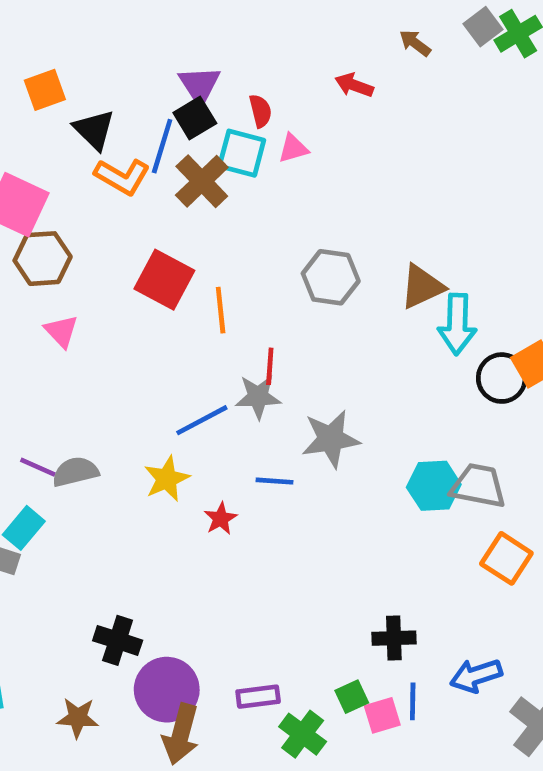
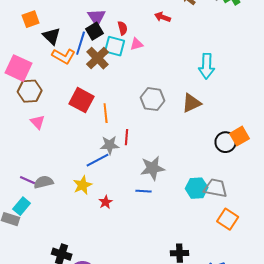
cyan arrow: (457, 324) -> (207, 66), moved
gray star: (258, 397) -> (110, 145), moved
blue line: (274, 481) -> (144, 191), moved

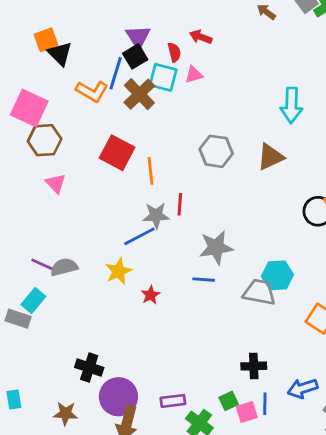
red arrow: (163, 17) -> (201, 37), moved
black triangle: (52, 36) -> (60, 54), moved
gray trapezoid: (216, 188) -> (259, 292), moved

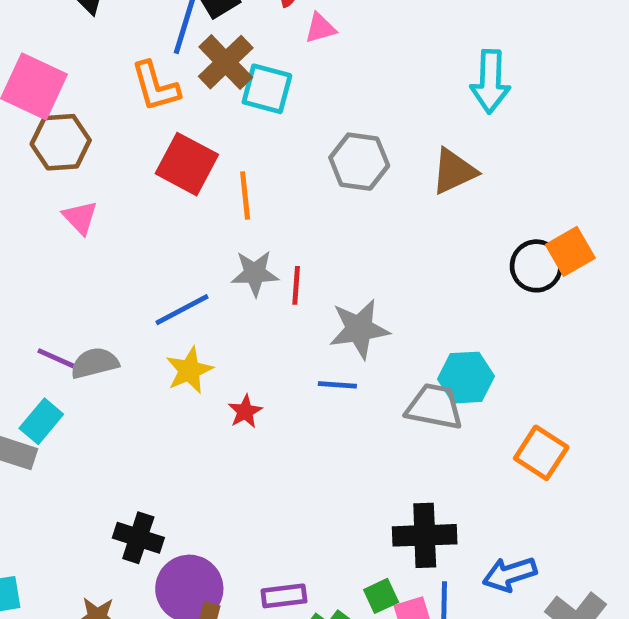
cyan square: (163, 77) -> (267, 89), moved
orange L-shape: (92, 91) -> (155, 86), moved, turned 44
red line: (180, 204) -> (296, 285), moved
blue line: (139, 236) -> (182, 310), moved
black cross: (254, 366) -> (425, 535), size x1.4

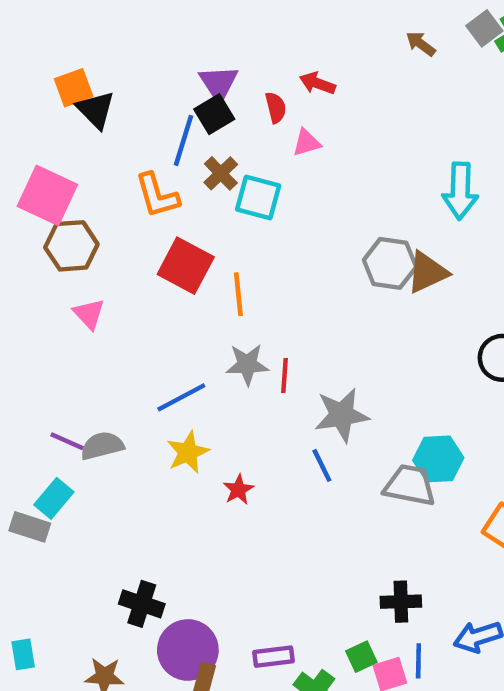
brown cross: (226, 62) -> (221, 173), size x0.7
gray hexagon: (359, 162) -> (390, 263), moved
blue line: (337, 385) -> (322, 465), turned 60
black cross: (425, 535) -> (401, 602), size x0.7

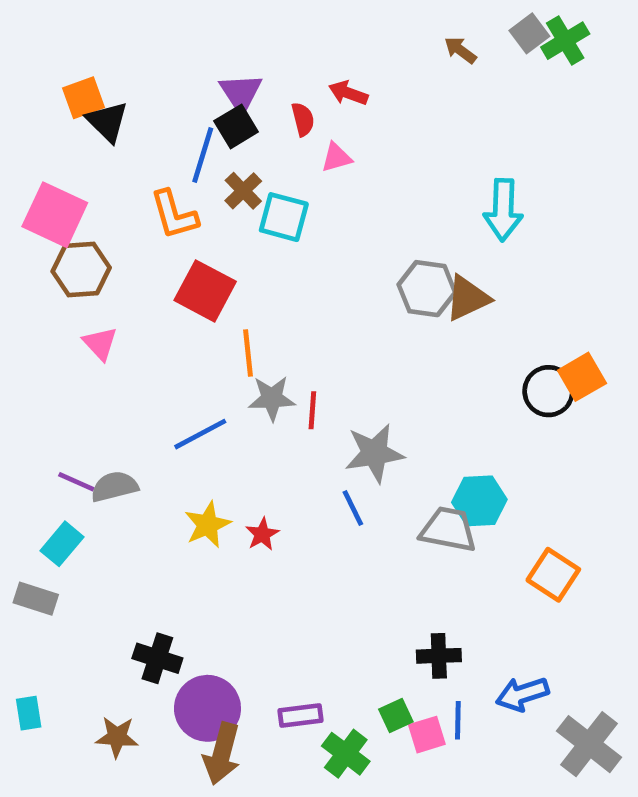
orange line: (238, 294) -> (248, 353), moved
yellow star: (188, 452) -> (207, 525), moved
gray rectangle: (30, 527) -> (36, 599), moved

